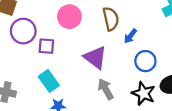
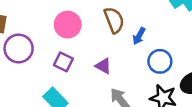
purple square: (46, 46) -> (63, 62), moved, turned 30
purple triangle: (95, 58) -> (103, 66), size x0.6

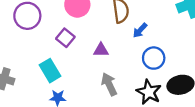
purple triangle: (103, 66) -> (101, 50), turned -42

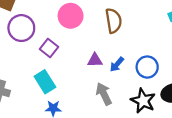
blue arrow: (140, 30) -> (117, 64), moved
purple square: (65, 38) -> (49, 48), moved

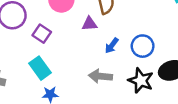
purple triangle: (95, 60) -> (89, 24), moved
gray arrow: (104, 94) -> (100, 76), turned -55

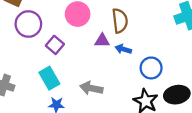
blue arrow: (112, 46) -> (123, 49), moved, turned 63
gray arrow: (100, 76) -> (91, 88), moved

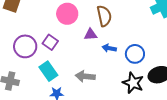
purple circle: (28, 24) -> (25, 46), moved
blue arrow: (123, 49) -> (109, 48), moved

